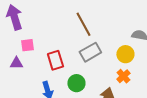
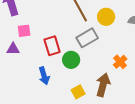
yellow circle: (125, 54) -> (106, 17), moved
green circle: (76, 83) -> (71, 60), moved

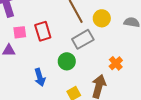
red rectangle: (52, 46) -> (43, 31), moved

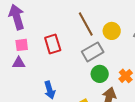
pink square: (20, 32) -> (22, 45), moved
green circle: (67, 61) -> (100, 74), moved

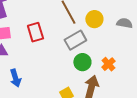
blue arrow: (50, 90) -> (15, 78), moved

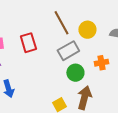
orange cross: (108, 64) -> (101, 63), moved, turned 32

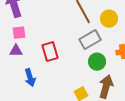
red rectangle: (28, 43) -> (50, 52), moved

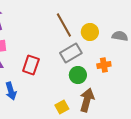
red rectangle: (50, 52) -> (31, 65), turned 36

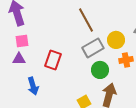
yellow circle: (90, 32) -> (116, 40), moved

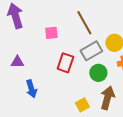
pink square: (22, 41) -> (51, 33), moved
red rectangle: (53, 60) -> (65, 63), moved

